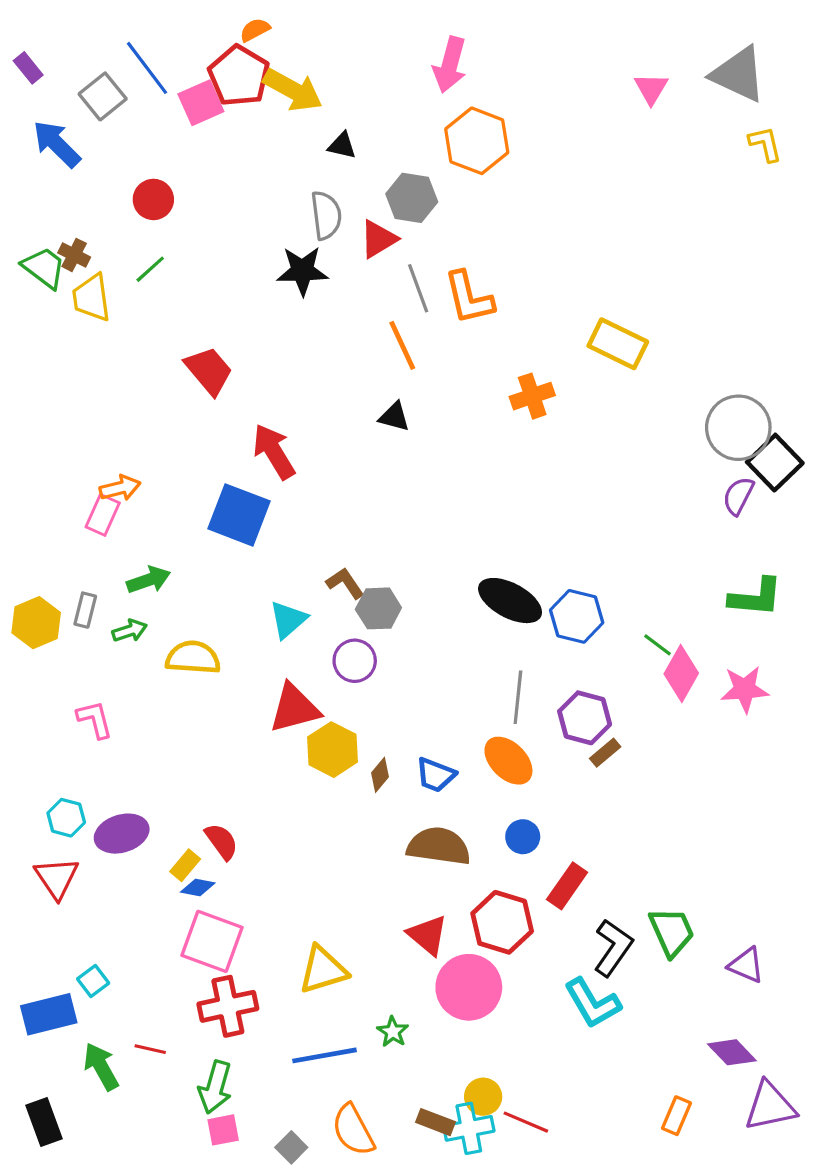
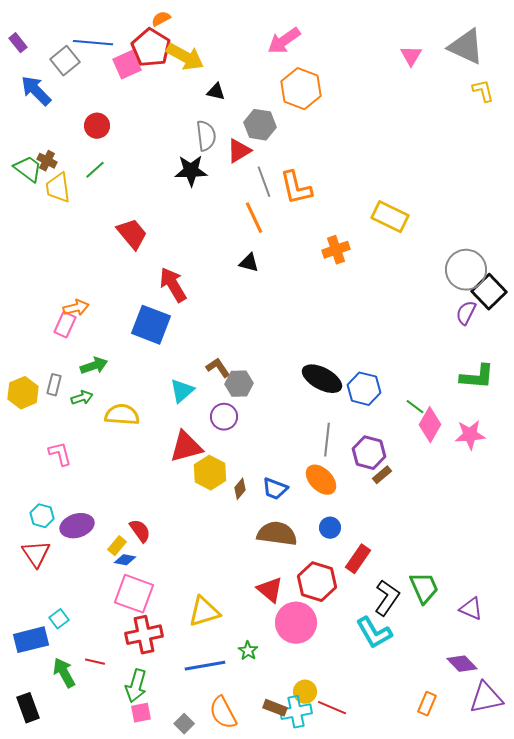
pink arrow: (450, 65) -> (284, 41), turned 40
blue line: (147, 68) -> (93, 43), turned -48

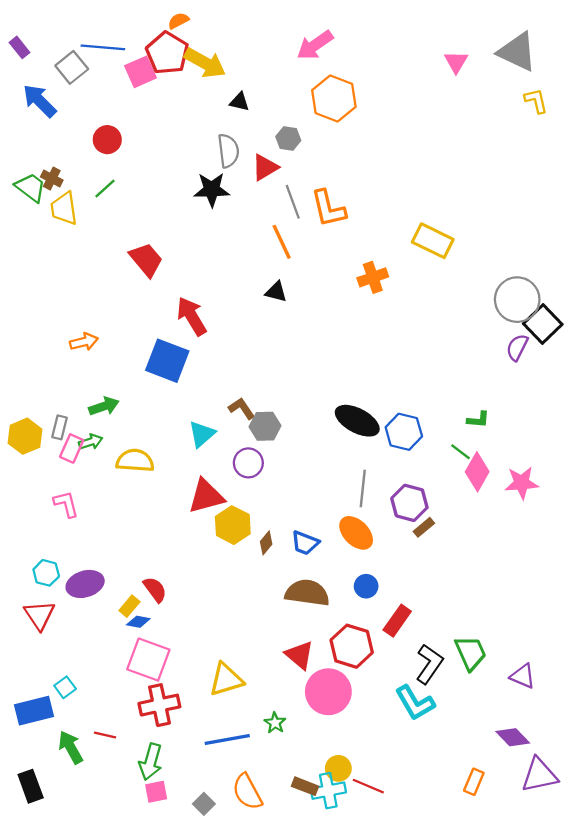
gray hexagon: (260, 125) -> (288, 139), size x0.7
pink rectangle: (65, 325) -> (72, 448), moved
green L-shape: (477, 377) -> (478, 420), moved, size x0.6

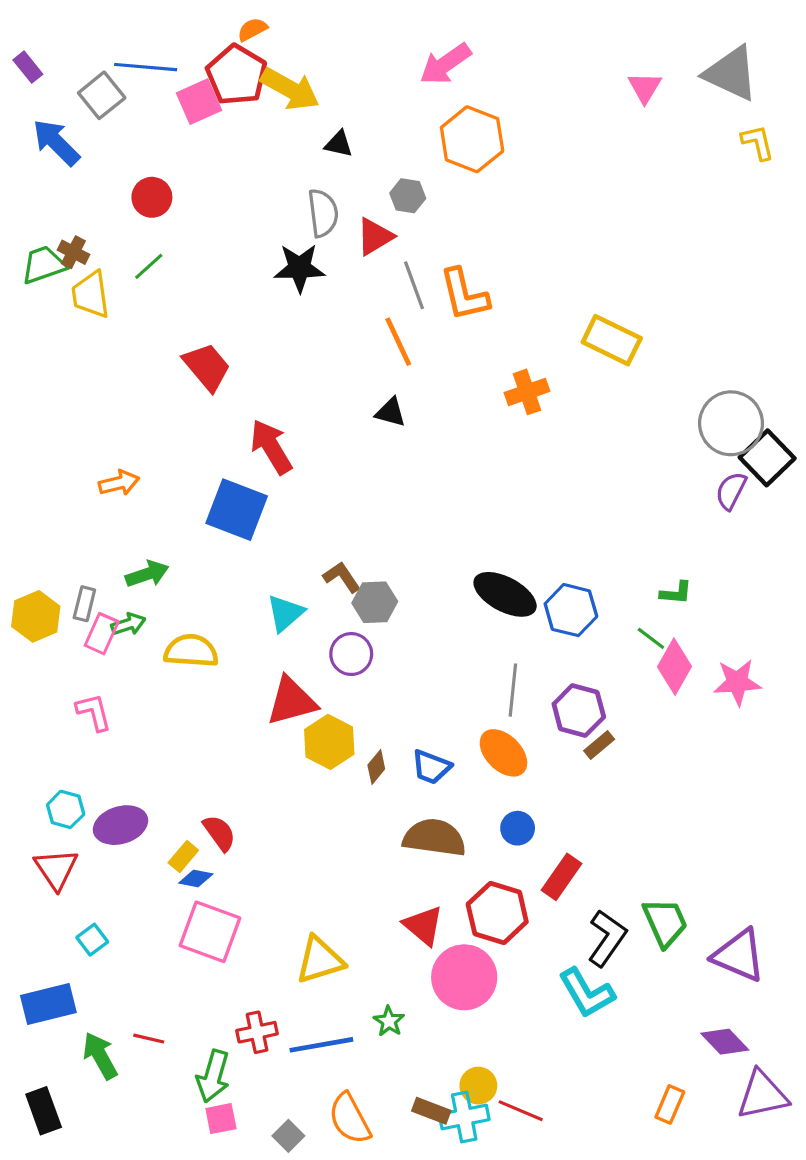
green trapezoid: (31, 187) -> (44, 265), turned -56
purple triangle: (523, 676) -> (739, 955), size x1.5
cyan square: (65, 687) -> (92, 940), moved
red cross: (159, 705) -> (257, 1032), moved, size x0.7

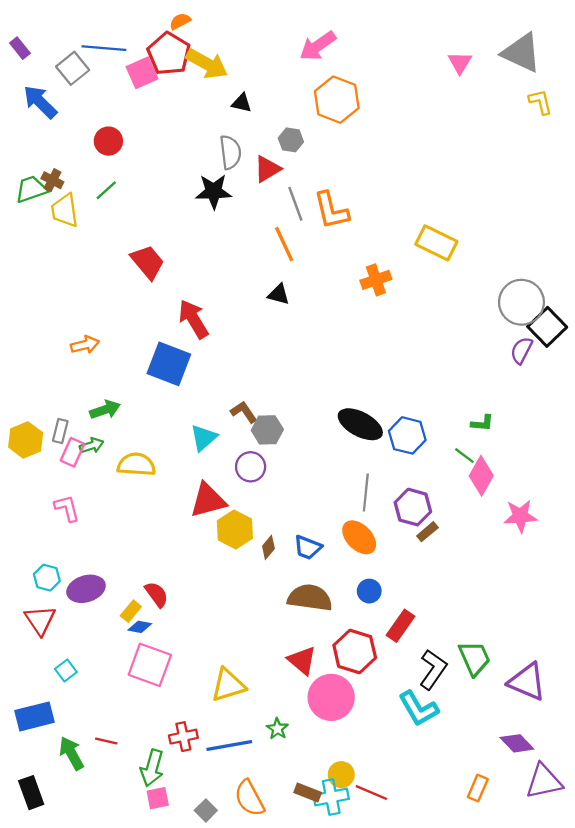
pink star: (737, 682) -> (520, 516), moved

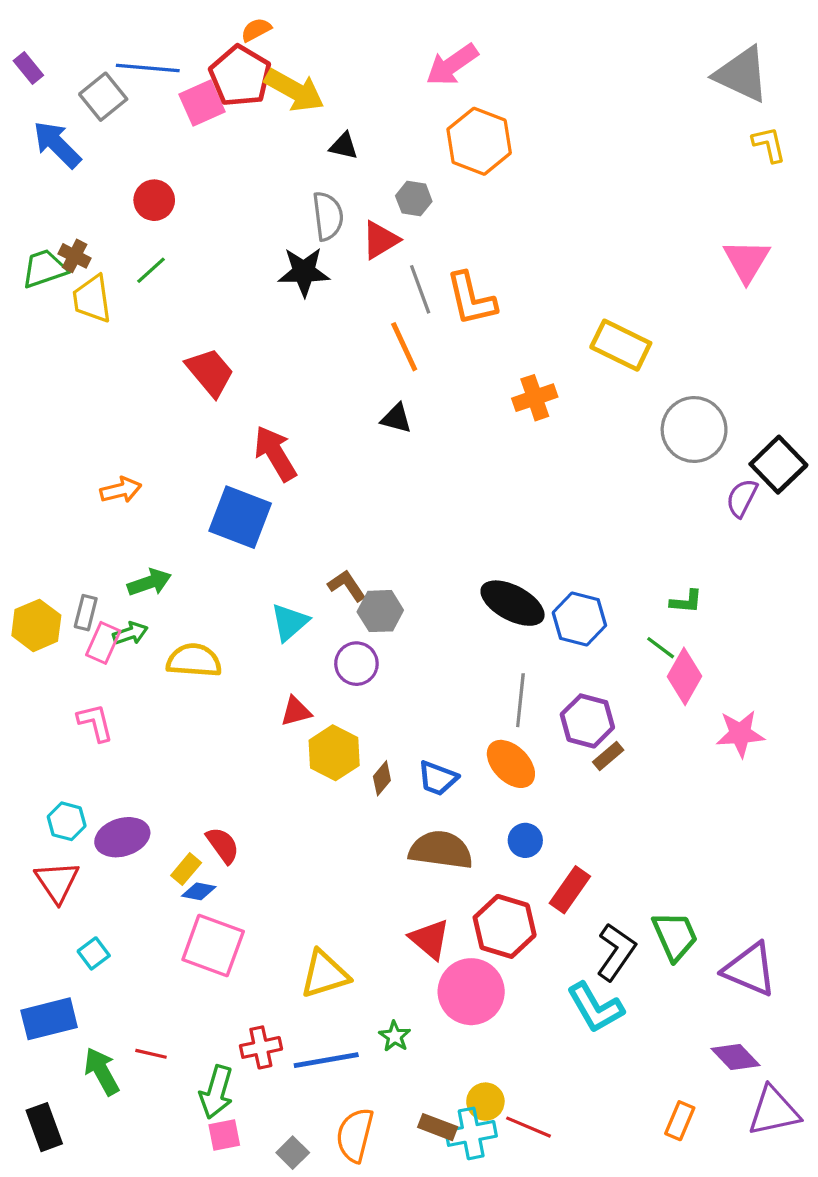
pink triangle: (460, 63) -> (747, 261), moved, size x1.4
gray circle: (521, 302) -> (694, 429), moved
red triangle: (208, 500) -> (296, 711), size x0.6
orange semicircle: (249, 798) -> (355, 1135), turned 42

